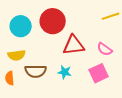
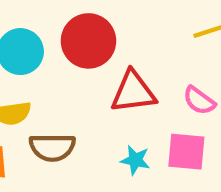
cyan star: (65, 72) -> (135, 160), moved
pink square: (99, 73) -> (186, 152), turned 30

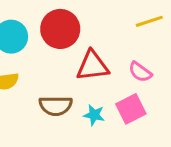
brown semicircle: (52, 147) -> (56, 106), moved
pink square: (186, 152) -> (131, 109), turned -32

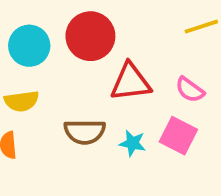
pink square: (131, 109) -> (178, 136), turned -36

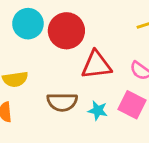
cyan circle: (29, 46) -> (28, 24), moved

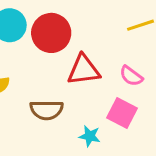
cyan star: (98, 111) -> (90, 136), moved

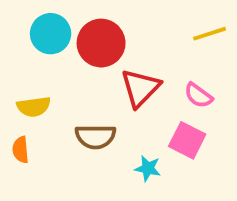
red triangle: (84, 70) -> (140, 88), turned -39

